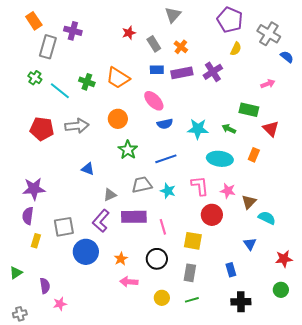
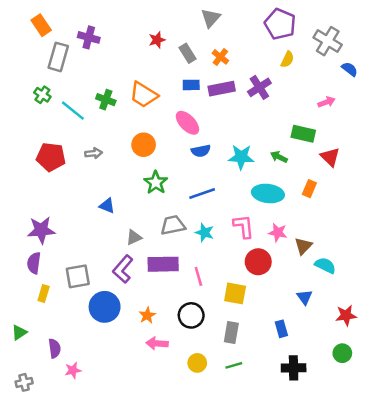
gray arrow: (77, 126) -> (94, 153), size x0.6

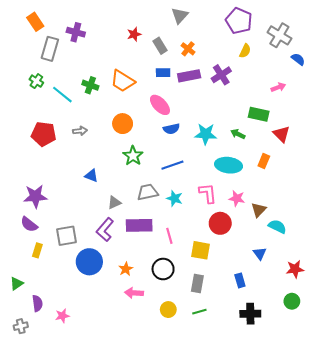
purple semicircle: (34, 263) -> (29, 224), turned -60
purple semicircle: (55, 348) -> (37, 303), moved

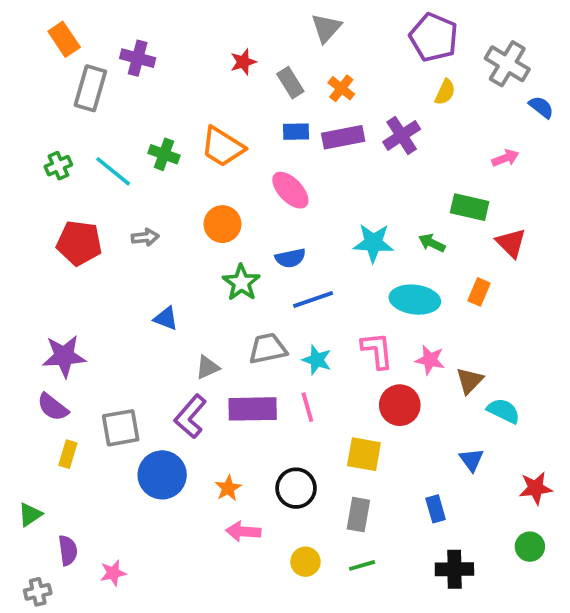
green cross: (36, 81) -> (58, 166), moved, turned 32
blue semicircle: (171, 129) -> (290, 258), moved
pink line: (169, 236) -> (307, 407), moved

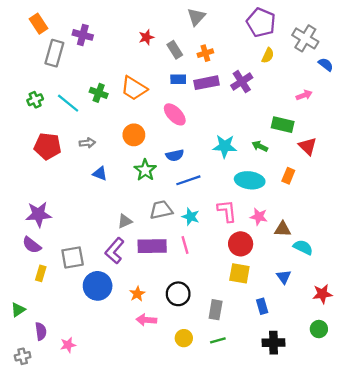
orange cross: (341, 88) -> (205, 53), turned 35
blue triangle: (166, 318) -> (100, 173), moved
brown triangle: (470, 381) -> (283, 229), turned 48
yellow square: (364, 454) -> (239, 273), moved

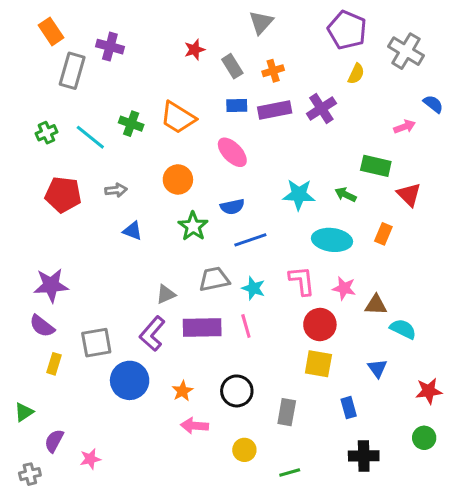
blue semicircle: (326, 64) -> (433, 104), moved
purple semicircle: (41, 331) -> (54, 441), turned -144
green line: (218, 340) -> (290, 473), moved

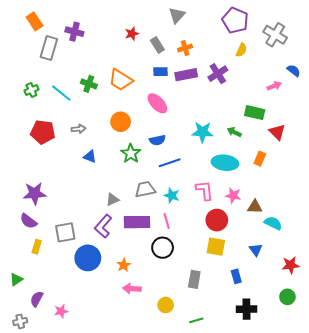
black circle: (237, 391) -> (163, 248), moved

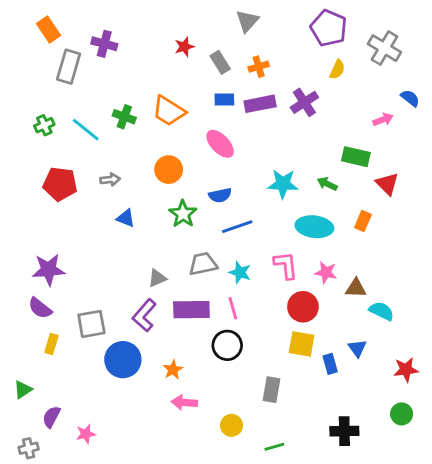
blue rectangle: (236, 276) -> (330, 364), moved

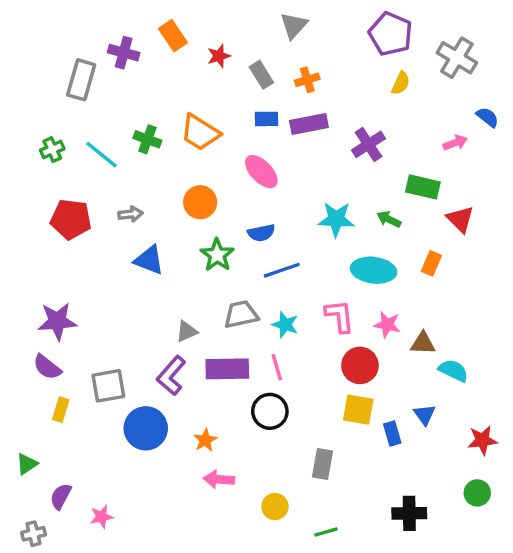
orange rectangle: (49, 29) -> (173, 36), moved
purple cross: (304, 102) -> (368, 144), moved
blue triangle: (126, 218) -> (149, 260), size x1.4

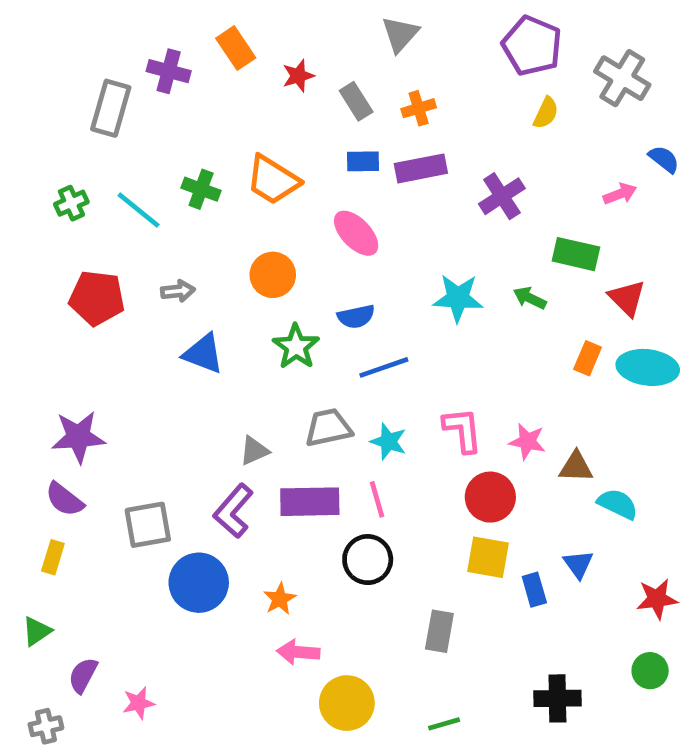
cyan ellipse: (374, 270) -> (648, 367), moved
yellow rectangle: (61, 410) -> (53, 557), moved
yellow circle: (275, 507) -> (347, 703), moved, size x1.5

